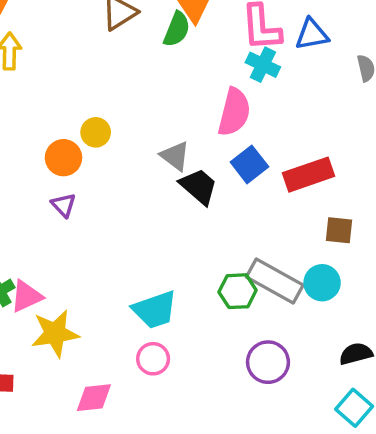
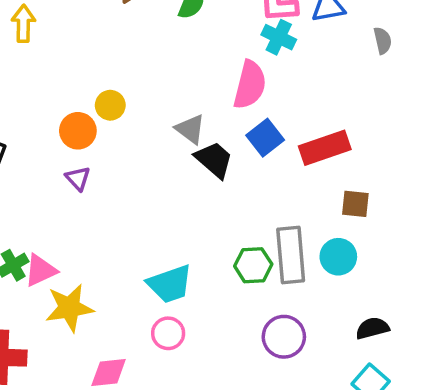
gray rectangle: (275, 281) -> (291, 255), turned 56

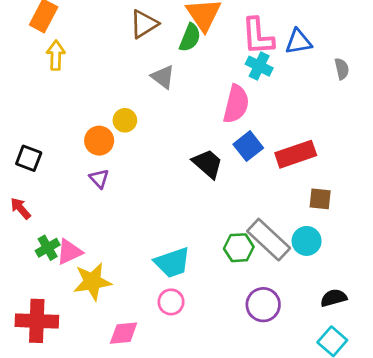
gray triangle: (190, 129) -> (163, 77), moved
gray rectangle: (291, 255) -> (269, 240), turned -42

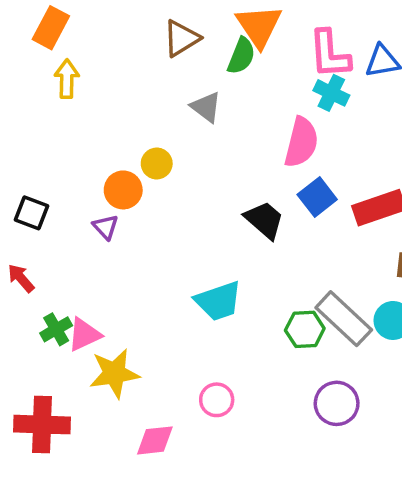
purple triangle: (99, 179) -> (106, 227), moved
cyan trapezoid: (172, 263) -> (218, 301), moved

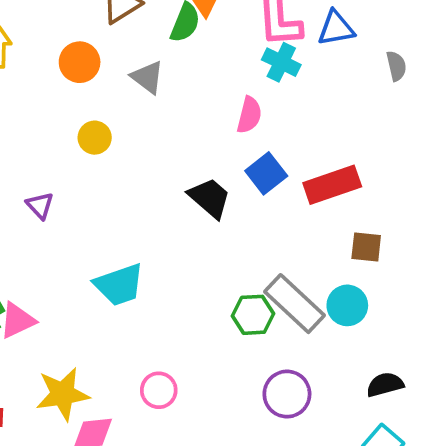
pink semicircle: (301, 142) -> (249, 115), size x0.7
orange circle: (123, 190) -> (80, 62), moved
cyan trapezoid: (218, 301) -> (119, 285), moved
yellow star: (114, 373) -> (63, 394), moved

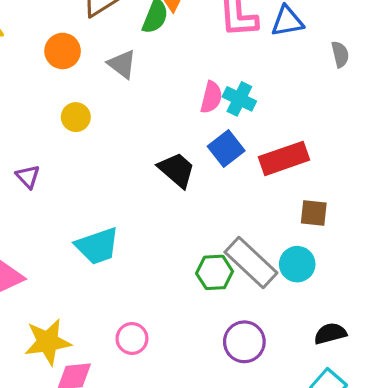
cyan cross: (281, 62) -> (239, 99), moved

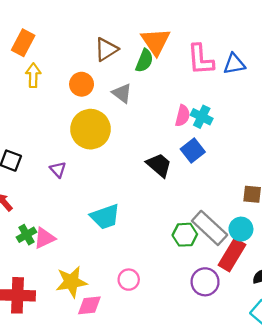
yellow circle: (76, 117) -> (91, 129), size x2.0
red rectangle: (284, 158) -> (232, 255), moved, turned -40

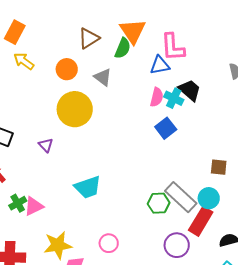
blue triangle: (234, 64) -> (160, 65), moved
yellow arrow: (33, 75) -> (24, 61), turned -55
black trapezoid: (159, 165) -> (190, 90), moved

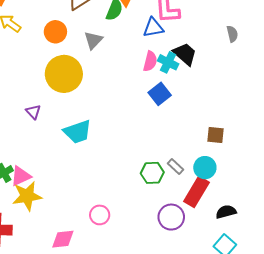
gray triangle: (103, 77) -> (93, 40), turned 36
cyan trapezoid: (88, 187) -> (78, 132), moved
gray rectangle: (181, 197) -> (175, 167), size x0.5
yellow star: (58, 245) -> (27, 196), moved

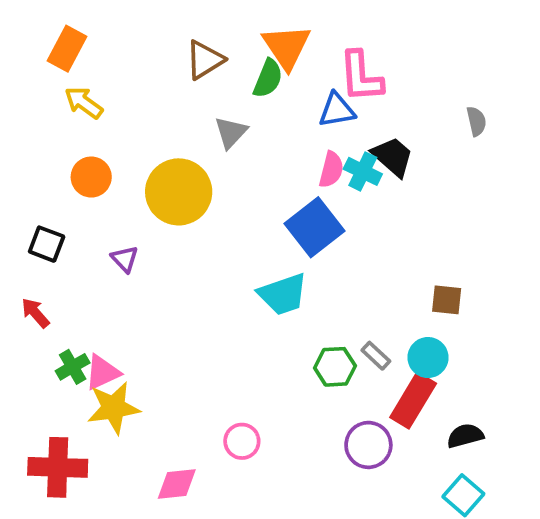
orange circle: (55, 32) -> (91, 177), moved
blue square: (160, 94) -> (314, 227), moved, size x1.4
cyan trapezoid: (78, 132) -> (283, 294), moved

